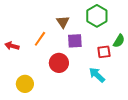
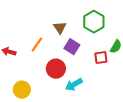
purple square: (75, 41) -> (72, 47), turned 35
cyan arrow: (97, 75) -> (74, 85), moved, turned -72

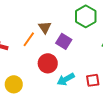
brown triangle: (60, 28) -> (45, 27), moved
red square: (101, 58) -> (93, 80), moved

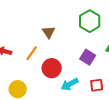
orange line: (29, 39) -> (32, 53), moved
purple square: (64, 41) -> (88, 57), moved

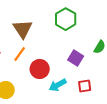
green hexagon: (90, 21) -> (66, 19), moved
brown triangle: (49, 32) -> (23, 29), moved, size x1.5

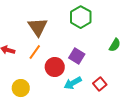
purple square: (76, 58) -> (77, 56), moved
red square: (85, 86) -> (100, 84), turned -32

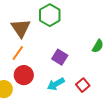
green hexagon: (81, 17) -> (50, 15), moved
red circle: (55, 67) -> (24, 75), moved

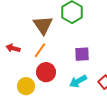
purple square: (60, 57) -> (82, 54), turned -35

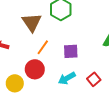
orange line: (40, 50) -> (43, 47), moved

